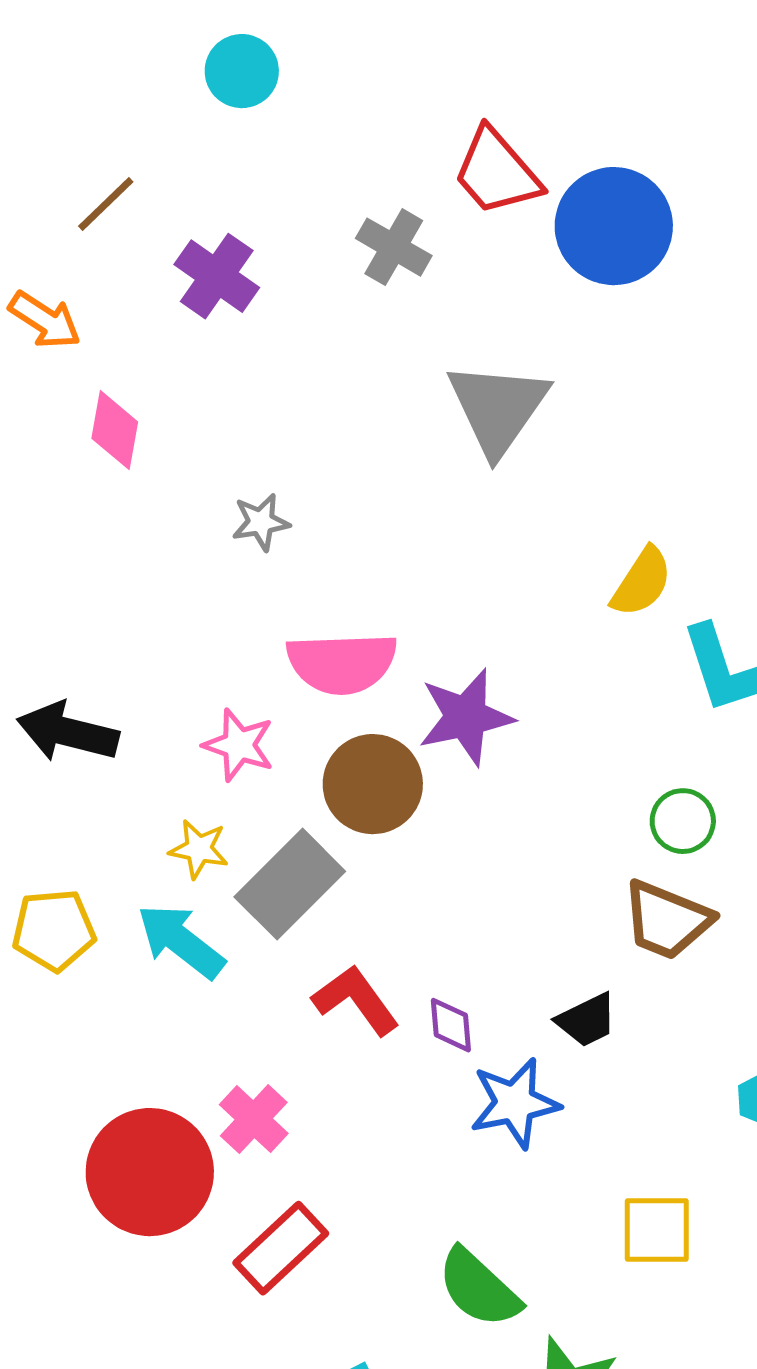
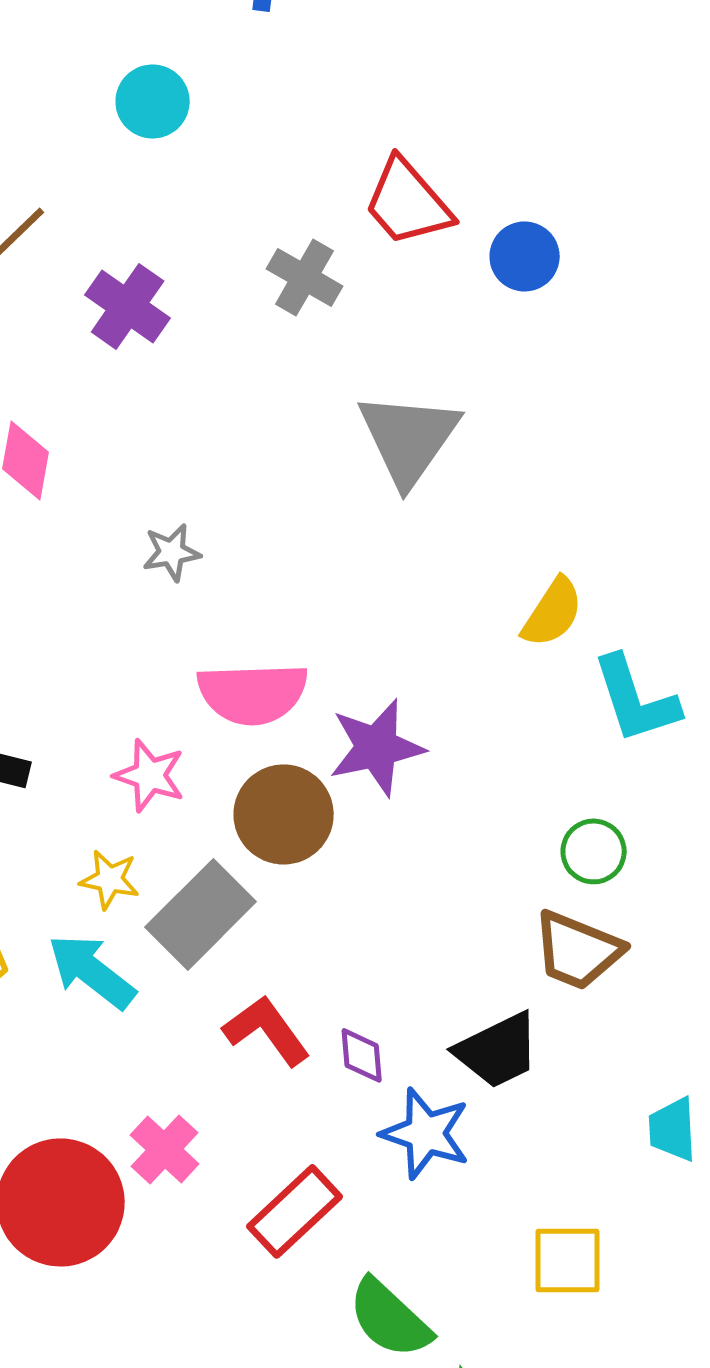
blue circle: (614, 226) -> (525, 256), size x0.6
black trapezoid: (587, 1020) -> (498, 1050), size x1.4
blue star: (515, 1103) -> (426, 1133), turned 30
red rectangle: (281, 1248) -> (295, 1211), moved

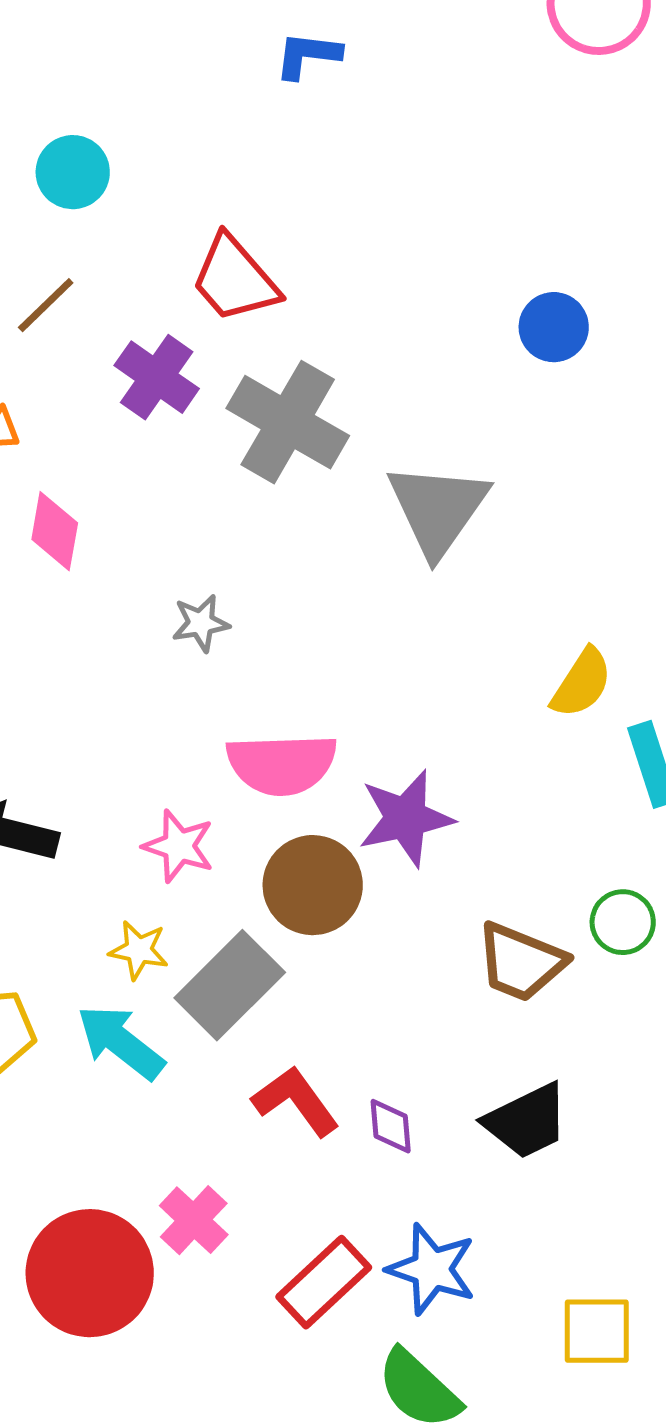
cyan circle: (153, 101) -> (73, 172), moved
red trapezoid: (408, 202) -> (235, 279), moved
gray cross: (305, 277) -> (288, 422), moved, size x1.6
brown trapezoid: (578, 950) -> (521, 962), moved
blue star: (426, 1133) -> (432, 1269), moved

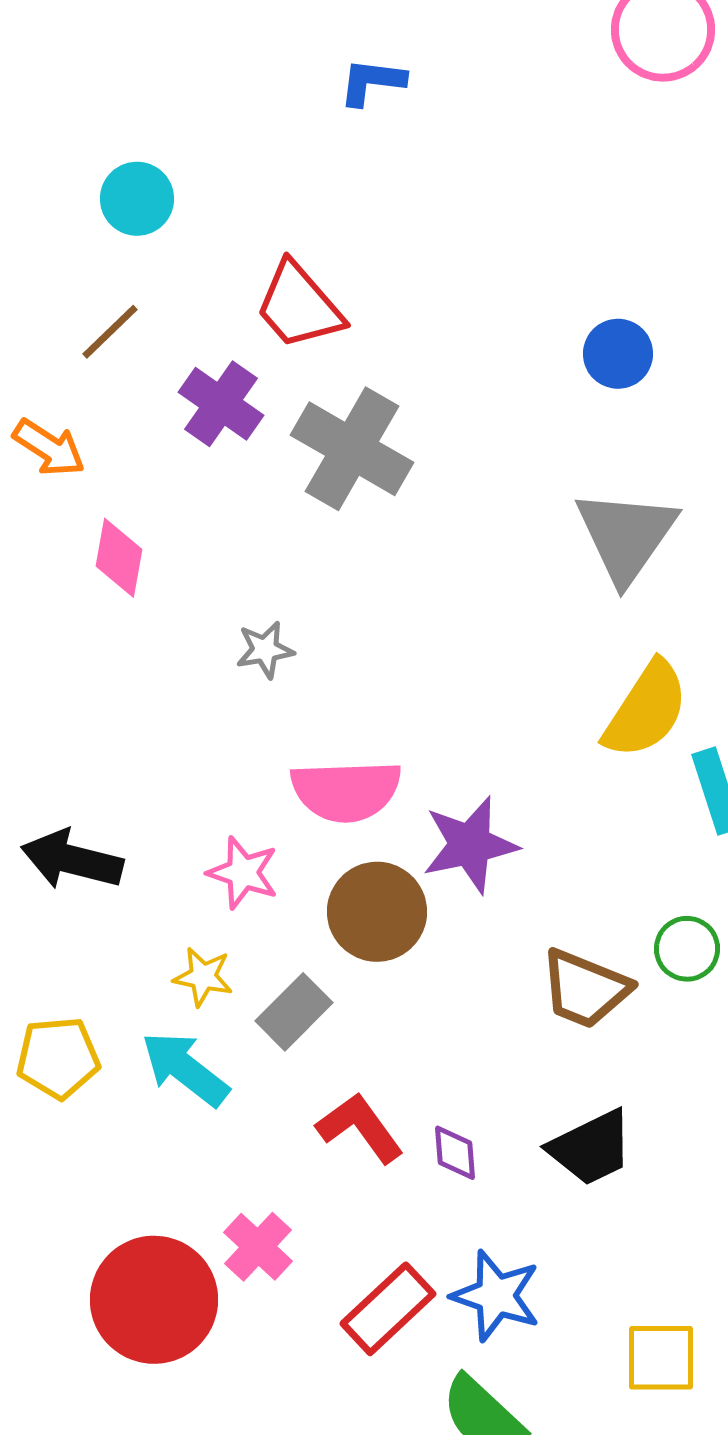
gray triangle: (438, 509) -> (626, 536), moved
yellow semicircle: (582, 683) -> (646, 710), size x1.4
gray rectangle: (230, 985) -> (294, 1012), size x0.7

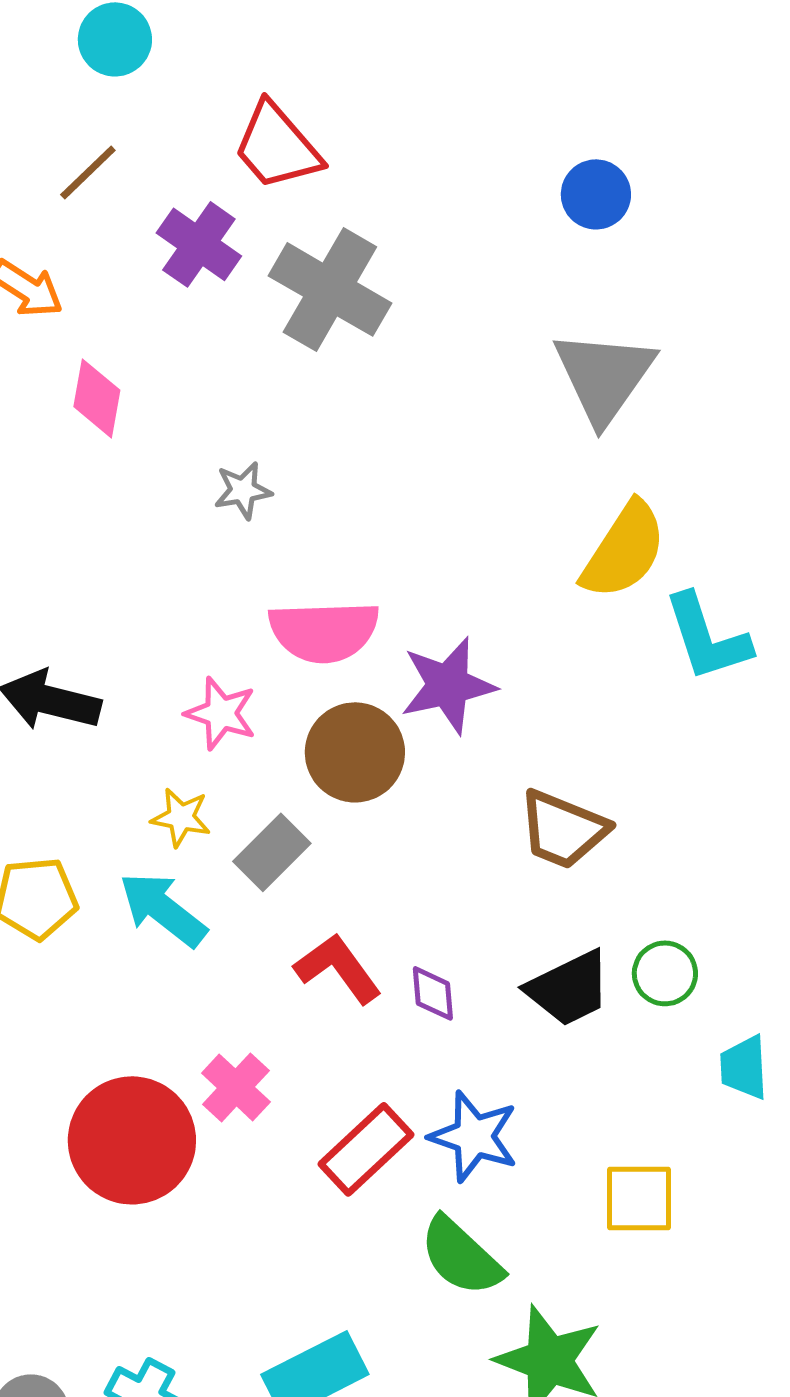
green circle: (687, 949) -> (665, 973), moved

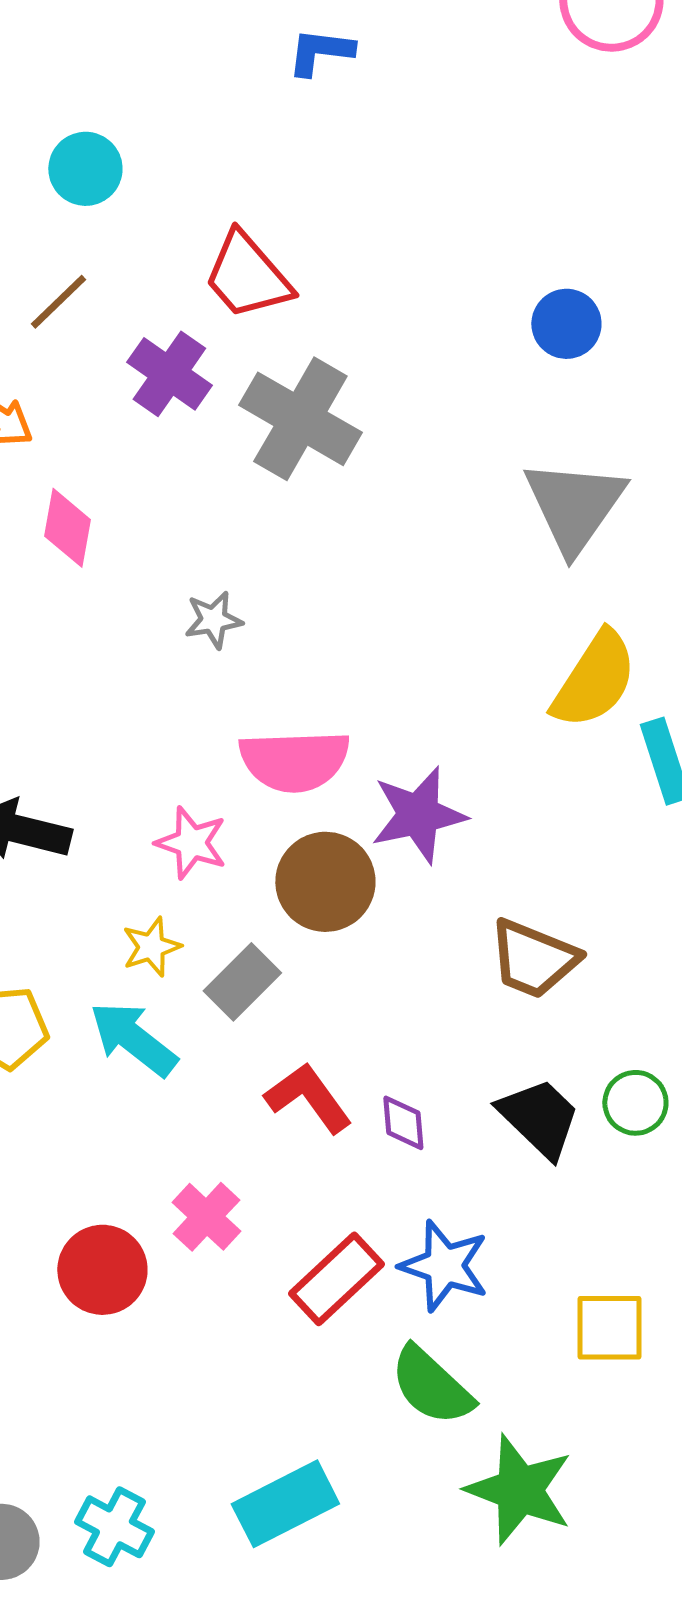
yellow star: (181, 817) -> (151, 947), turned -30
black trapezoid: (569, 988) -> (539, 1118), turned -110
red circle: (132, 1140) -> (102, 1270), size x0.7

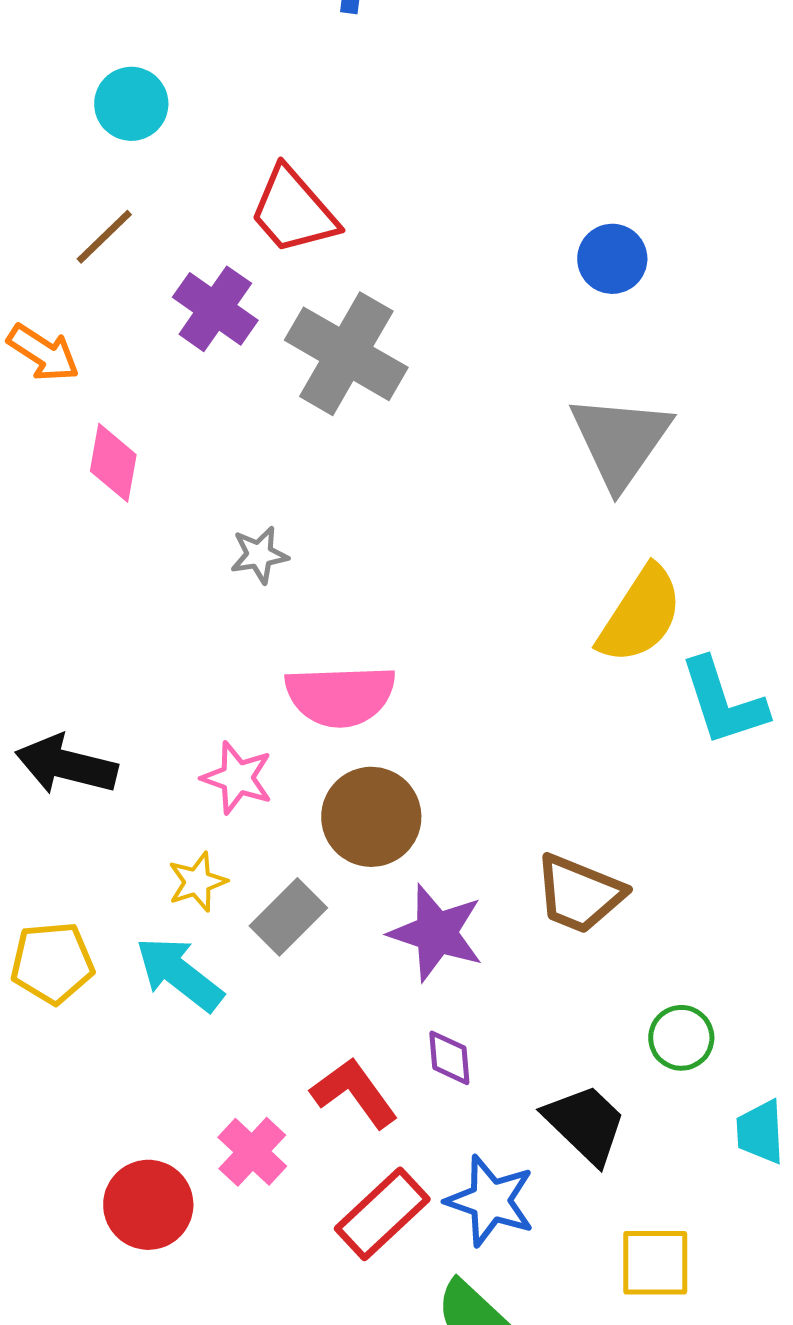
purple star: (418, 815) -> (436, 933), moved, turned 30
red L-shape: (308, 1098) -> (354, 1093), moved
black trapezoid: (539, 1118) -> (585, 1124), moved

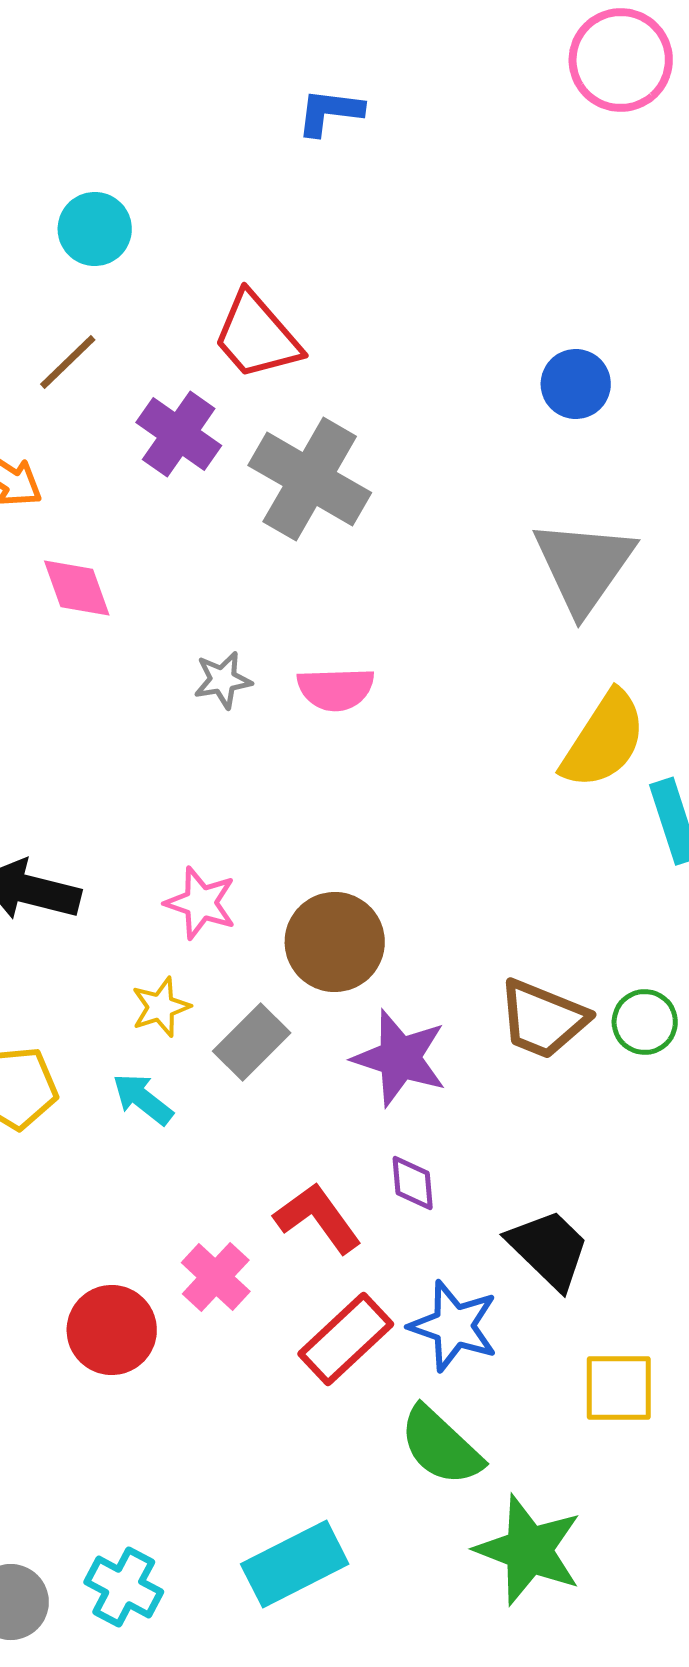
pink diamond: (113, 463) -> (77, 588), turned -30
pink semicircle: (340, 696) -> (336, 689), moved, size x0.7
cyan arrow: (179, 974) -> (143, 1099), size x0.7
green circle: (681, 1038) -> (645, 1022), moved

